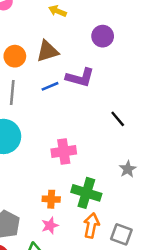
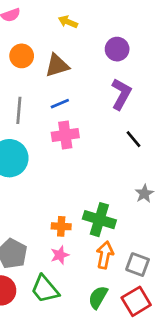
orange circle: (15, 56) -> (22, 56), moved
purple L-shape: (80, 78) -> (121, 94), moved, turned -76
pink cross: (64, 152) -> (65, 135), moved

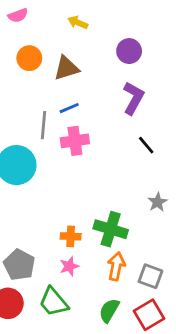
gray line: (19, 110) -> (44, 125), moved

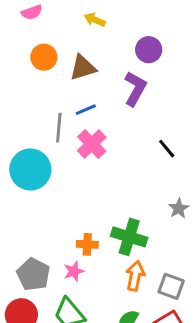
purple L-shape: (133, 98) -> (135, 89), moved
pink cross: (75, 141) -> (92, 144), turned -36
pink star: (69, 266) -> (74, 271), moved

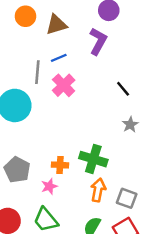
gray star: (179, 208) -> (130, 125), moved
gray pentagon: (33, 274) -> (17, 170), moved

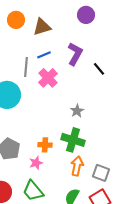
purple L-shape: (98, 41) -> (75, 54), moved
black line: (123, 89) -> (99, 69), moved
gray star: (130, 125) -> (77, 111), moved

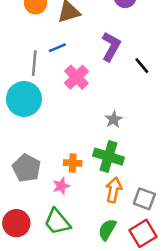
blue line: (44, 55) -> (57, 48), moved
gray line: (26, 67) -> (34, 63), moved

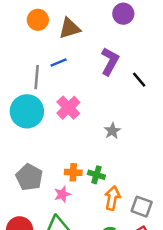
pink cross: (76, 77) -> (68, 108), moved
green cross: (108, 157) -> (96, 175), moved, size x0.6

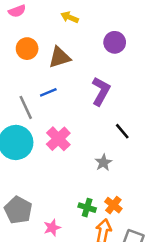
gray line: (37, 77) -> (26, 107), turned -30
black line: (139, 80) -> (122, 131), moved
orange cross: (73, 172) -> (113, 205), moved, turned 35

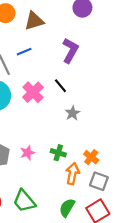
black line: (122, 131) -> (60, 86), moved
orange cross: (113, 205) -> (91, 157), moved
pink star: (52, 228) -> (27, 153), moved

